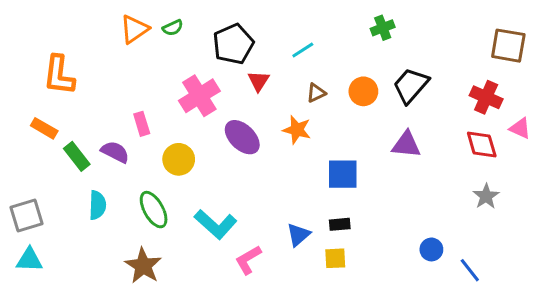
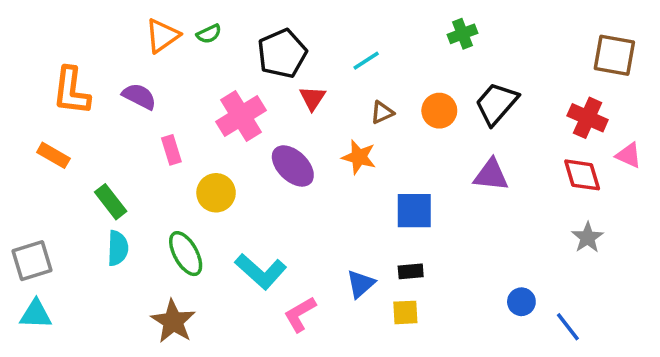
purple semicircle: (115, 152) -> (139, 96), moved
green rectangle: (77, 156) -> (111, 202), moved

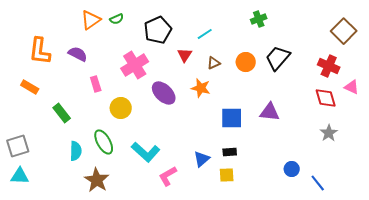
brown square: (614, 55) -> (344, 31), turned 35
red triangle: (312, 98) -> (185, 55), moved
purple triangle: (491, 175) -> (270, 112), moved
cyan semicircle: (118, 248) -> (76, 151), moved

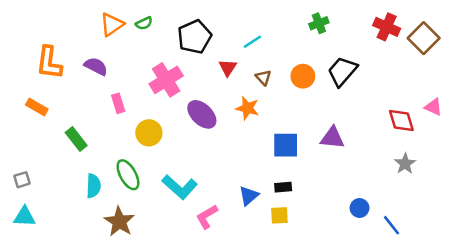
brown triangle: (214, 63) -> (263, 77), turned -48
red cross: (329, 66) -> (387, 27), moved
gray square: (18, 146) -> (22, 180), size x0.6

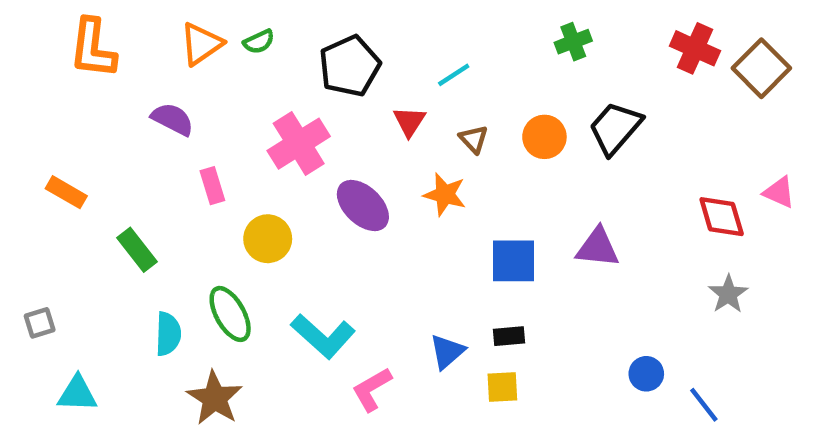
orange L-shape: (49, 63) -> (93, 48), moved
cyan triangle: (24, 217) -> (77, 394), moved

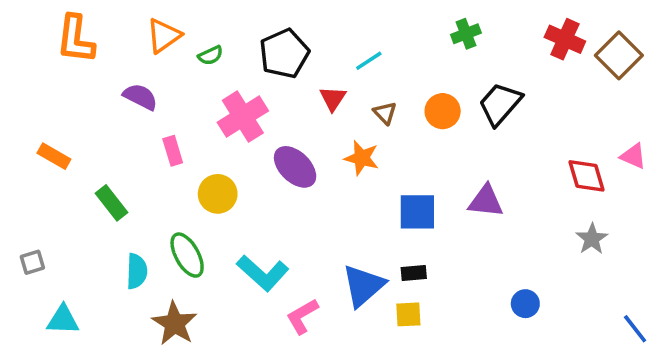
green semicircle: (259, 42) -> (210, 55), moved
blue triangle: (447, 352) -> (363, 286), size x1.5
blue line: (704, 405) -> (635, 329), moved

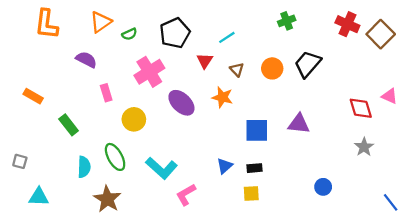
gray square: (32, 262) -> (20, 161), turned 32
blue triangle: (363, 286) -> (225, 166), moved, size x0.6

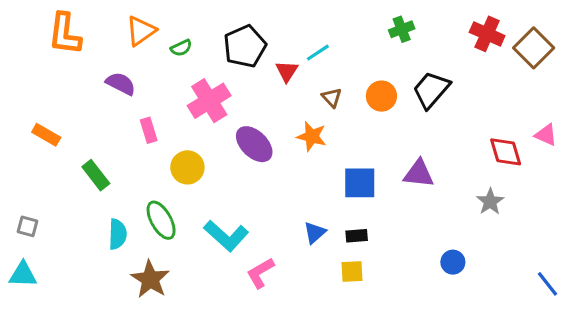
red triangle: (205, 61) -> (287, 71), moved
gray star: (364, 147) -> (490, 202), moved
cyan triangle: (39, 197) -> (23, 275), moved

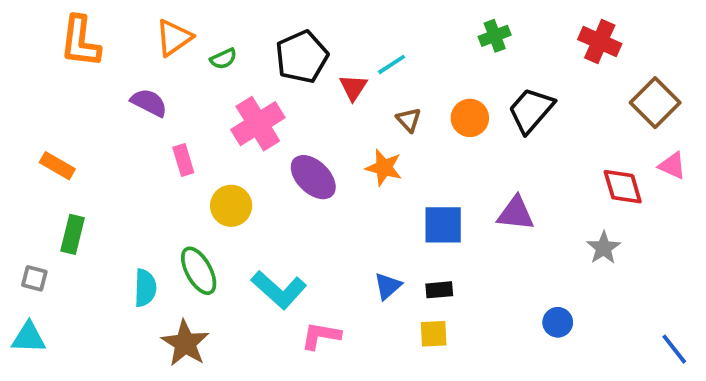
brown square: (534, 48) -> (655, 103), moved
green rectangle: (96, 175) -> (73, 234), moved, turned 52
pink L-shape: (260, 273) -> (321, 336), turned 40

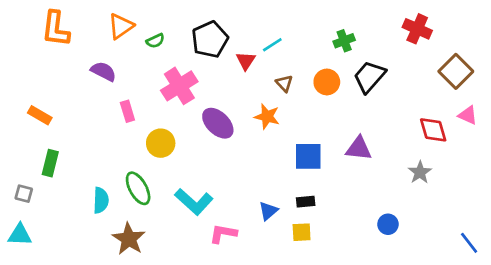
green cross: (495, 36) -> (344, 41), moved
blue triangle: (388, 286) -> (268, 211), moved

